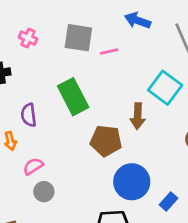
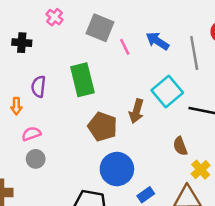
blue arrow: (138, 20) -> (158, 41), moved
pink line: (109, 51) -> (125, 47), turned 63

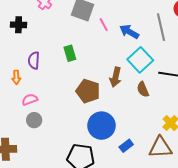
blue arrow: (158, 41) -> (129, 32), moved
green rectangle: (82, 80) -> (70, 53), size x0.6
brown semicircle: (180, 146) -> (143, 89), moved

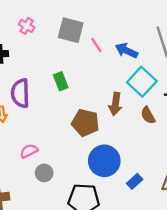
purple semicircle: (34, 60) -> (20, 93), size x1.4
pink semicircle: (30, 100) -> (29, 151), moved
gray circle: (34, 120) -> (44, 173), moved

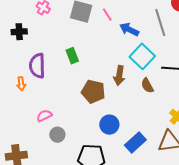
pink line: (96, 45) -> (107, 15), moved
blue circle: (104, 161) -> (109, 125), size x0.7
blue rectangle: (135, 181) -> (135, 142), size x1.5

